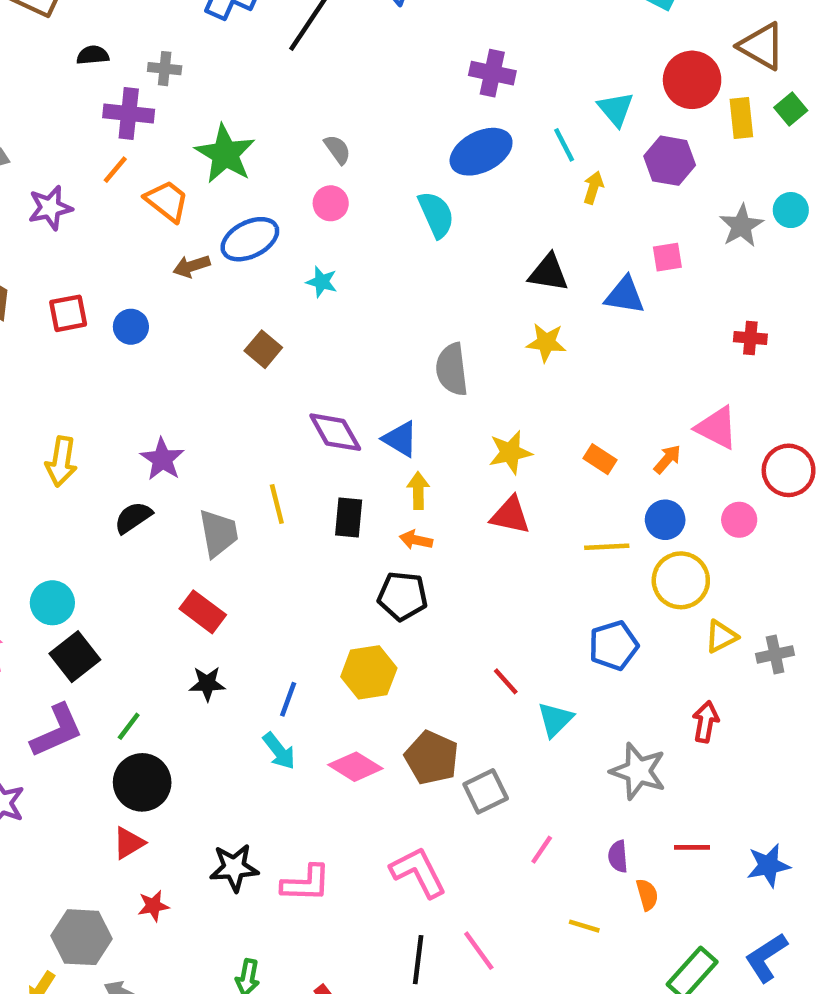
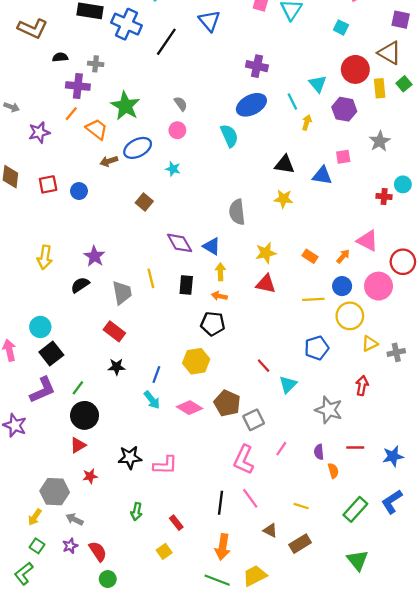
cyan circle: (791, 210) -> (403, 184), moved
pink circle: (739, 520) -> (379, 286), size x1.6
pink L-shape: (418, 872) -> (244, 460), moved, turned -128
yellow line: (584, 926) -> (301, 506), moved

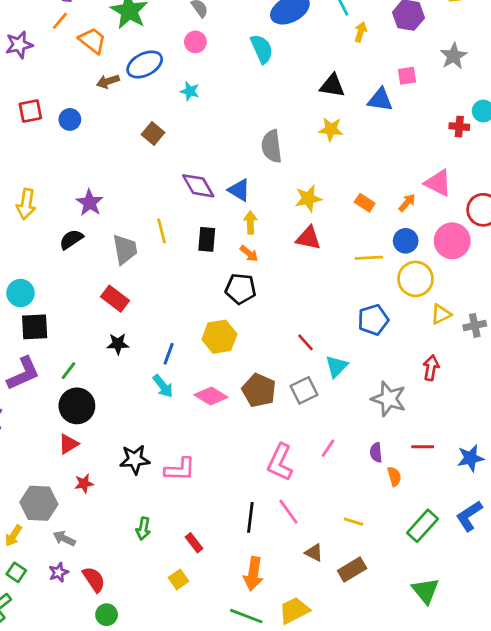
orange arrow: (219, 296) -> (249, 254), turned -152
black square: (51, 354) -> (35, 327), turned 35
gray square: (254, 420) -> (304, 390), moved

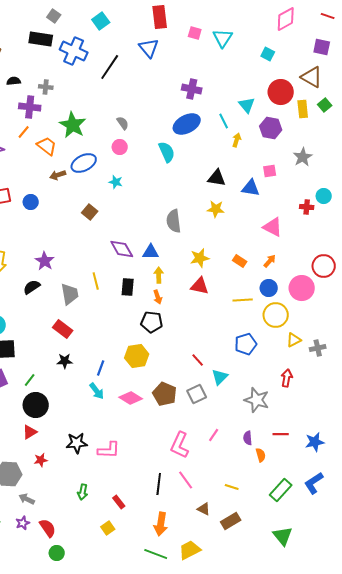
pink triangle: (438, 183) -> (273, 227), moved
blue triangle: (239, 190) -> (151, 252), turned -30
orange arrow: (249, 254) -> (158, 297), turned 32

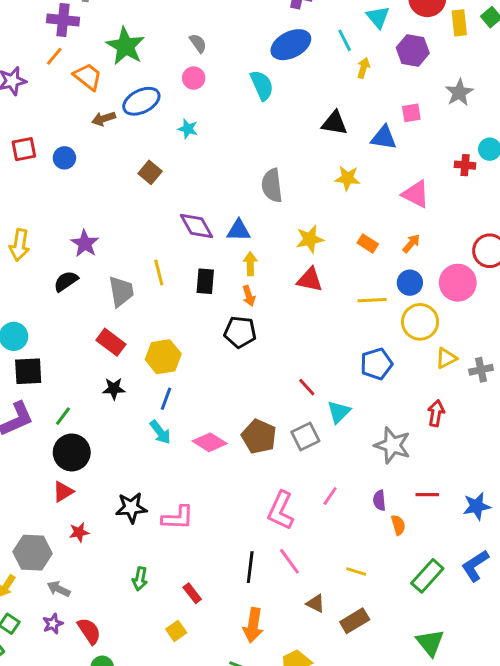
yellow star: (216, 209) -> (347, 178), moved
yellow hexagon: (137, 356) -> (163, 357), moved

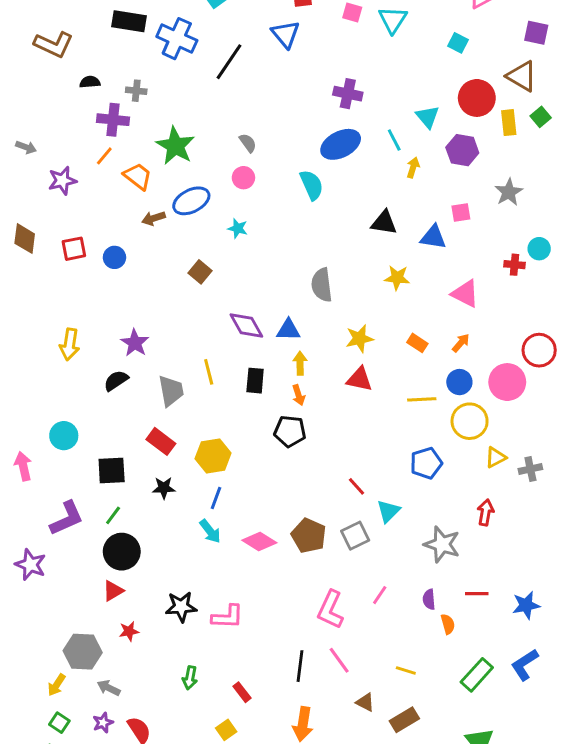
black square: (28, 371) -> (112, 470), moved

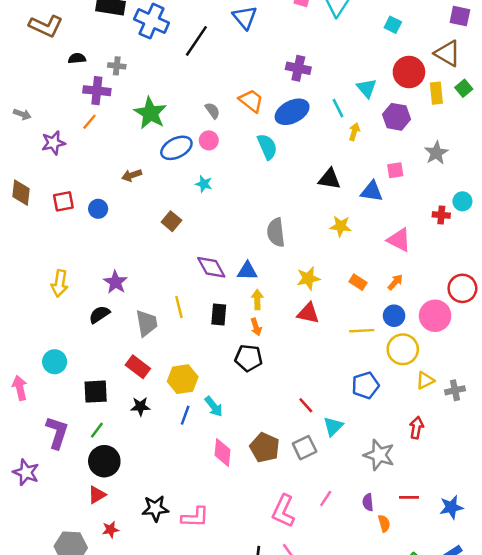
orange trapezoid: (138, 176) -> (251, 101), moved
blue ellipse: (191, 201) -> (176, 148), moved
purple L-shape: (67, 518) -> (57, 433), turned -48
cyan arrow: (210, 531) -> (214, 406), moved
pink diamond: (259, 541) -> (222, 452), turned 64

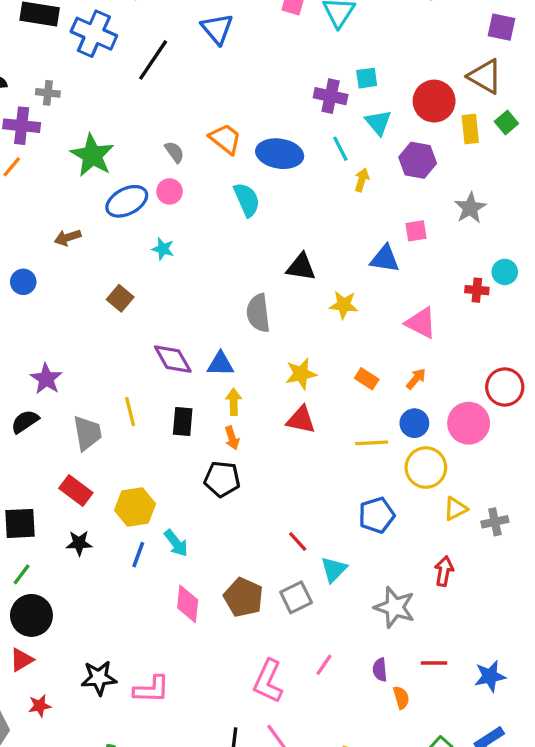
cyan square: (393, 25) -> (367, 78), moved, turned -35
purple cross: (298, 68) -> (331, 96), moved
blue ellipse: (292, 112) -> (280, 154), turned 36
black triangle: (329, 179) -> (301, 267), moved

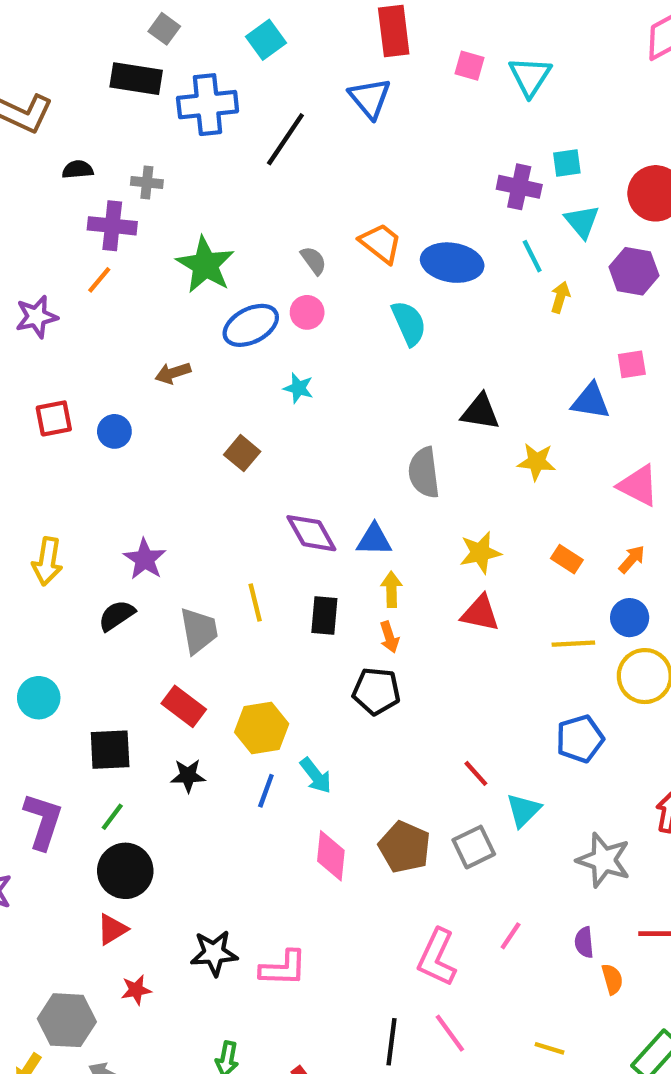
blue cross: (94, 34) -> (208, 105), turned -30

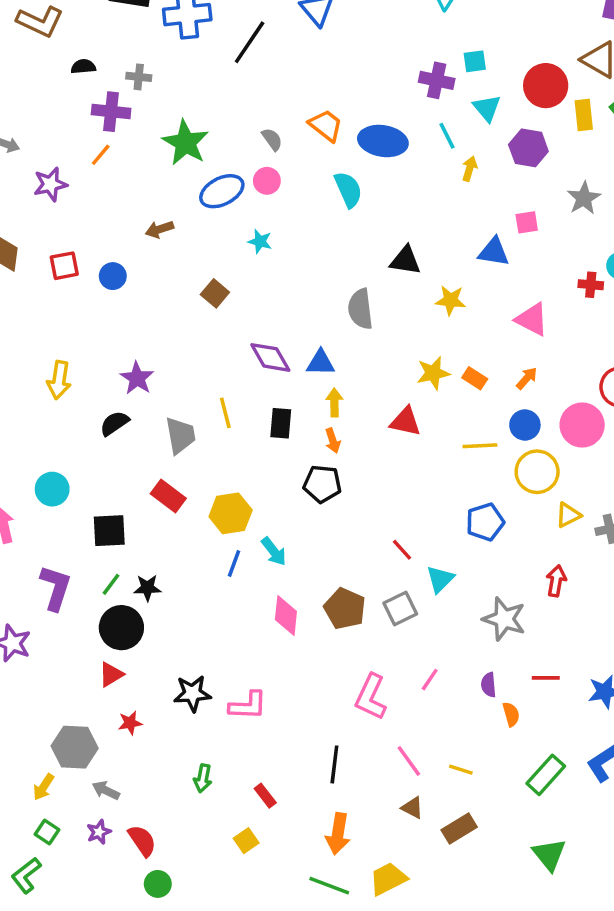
yellow star: (480, 553) -> (433, 373), moved
black star: (188, 776) -> (147, 588), moved
pink line: (450, 1033) -> (409, 761), moved

